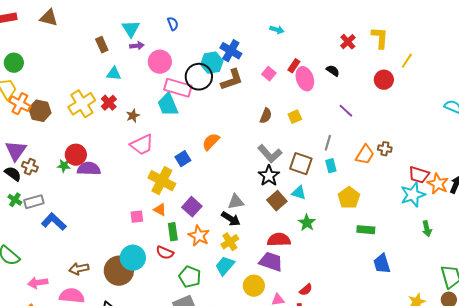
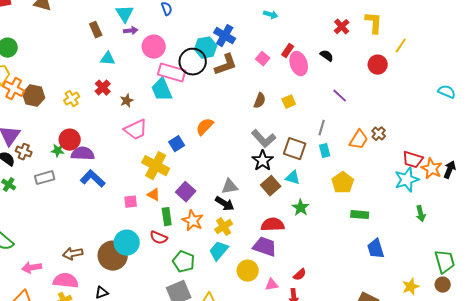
yellow cross: (82, 104) -> (72, 99), moved, size x0.6
brown cross: (385, 149) -> (379, 134), turned 32
gray rectangle: (34, 202) -> (45, 178), moved
blue L-shape: (54, 222) -> (93, 179), moved

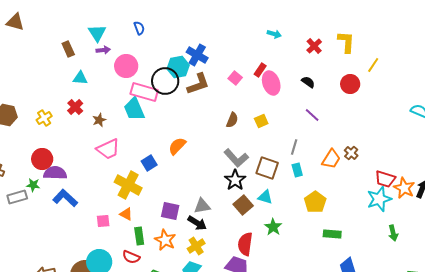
cyan arrow: (271, 15) -> (274, 34), moved
black semicircle: (327, 56) -> (308, 82), moved
green star: (58, 151) -> (33, 185), moved
purple square: (186, 192) -> (170, 211), moved, turned -30
red semicircle: (273, 225) -> (245, 244), turned -80

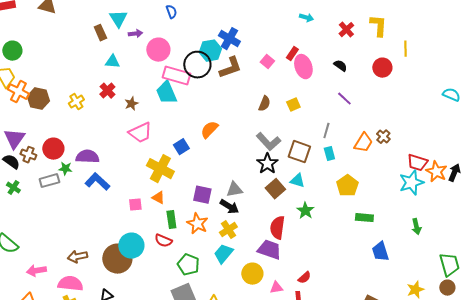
cyan triangle: (97, 33) -> (118, 19), moved
yellow line: (373, 65) -> (405, 49), turned -35
red circle: (42, 159) -> (53, 149), moved
green arrow: (393, 233) -> (416, 227), moved

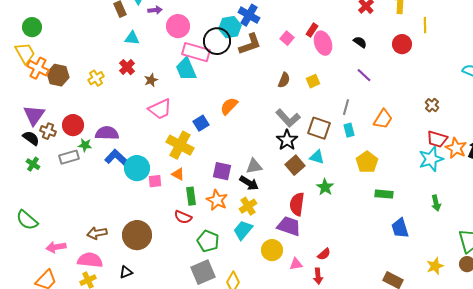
brown cross: (383, 137) -> (432, 105), moved
cyan circle: (131, 246) -> (137, 168), moved

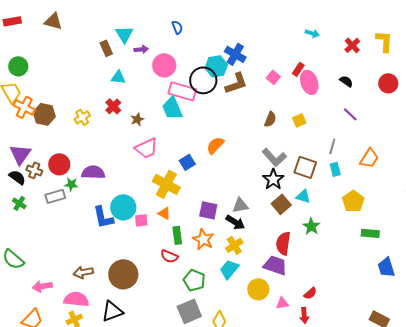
blue L-shape: (117, 158) -> (103, 217), moved, turned -145
black triangle: (126, 272) -> (112, 311), size x1.6

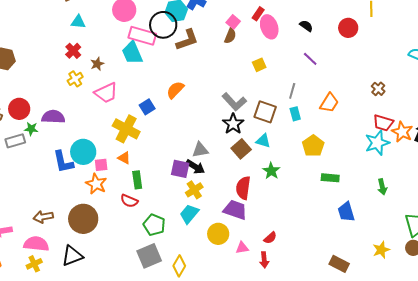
brown L-shape: (236, 83) -> (187, 40), moved
yellow cross: (82, 117) -> (75, 79), moved
brown semicircle: (270, 119) -> (230, 36), moved
purple square: (208, 210) -> (180, 169), moved
orange star: (203, 239) -> (96, 184), moved

